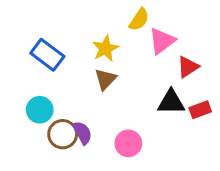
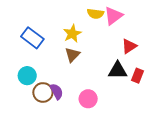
yellow semicircle: (139, 20) -> (95, 14), turned 63
pink triangle: (162, 41) -> (113, 16), moved
red rectangle: (200, 110) -> (137, 76), turned -48

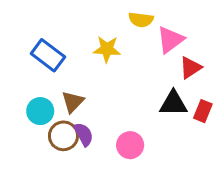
pink triangle: (113, 16) -> (170, 40), moved
yellow star: (72, 34) -> (107, 49), turned 30
brown triangle: (72, 55) -> (73, 102), moved

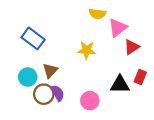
yellow star: (107, 49) -> (87, 50), moved
black triangle: (173, 103) -> (120, 84), moved

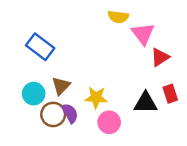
pink triangle: (118, 28) -> (143, 34), turned -30
yellow star: (87, 50) -> (96, 98), moved
red rectangle: (140, 77) -> (170, 94), turned -40

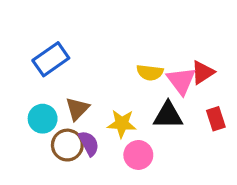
yellow semicircle: (118, 17) -> (150, 72), moved
pink triangle: (143, 34) -> (181, 81), moved
blue rectangle: (40, 47) -> (51, 59), turned -72
black triangle: (146, 103) -> (168, 115), moved

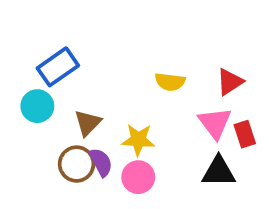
pink triangle: (181, 81) -> (215, 123), moved
black triangle: (168, 115) -> (219, 172), moved
cyan circle: (43, 119) -> (37, 106), moved
pink circle: (138, 155) -> (138, 177), moved

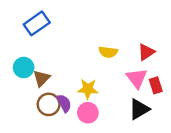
blue rectangle: (58, 67) -> (37, 23), moved
brown triangle: (88, 123) -> (41, 78), moved
black triangle: (219, 172) -> (139, 109), turned -30

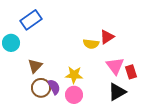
red triangle: (146, 52) -> (107, 37), moved
cyan circle: (24, 68) -> (11, 43), moved

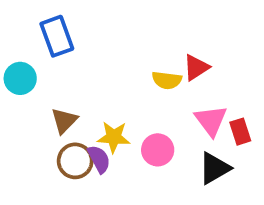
blue rectangle: (31, 20) -> (57, 36), turned -75
yellow star: (74, 75) -> (114, 137), moved
pink circle: (74, 95) -> (158, 150), moved

